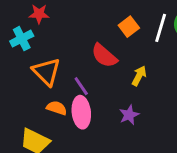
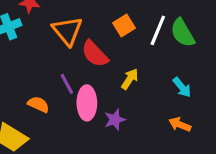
orange triangle: (46, 72) -> (67, 31), moved
pink ellipse: (81, 112) -> (87, 103), moved

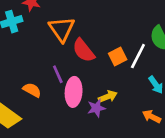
orange square: (124, 26) -> (118, 56), moved
white line: (158, 30) -> (138, 56), moved
yellow arrow: (130, 79) -> (108, 97), moved, turned 30

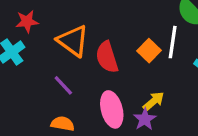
red semicircle: (84, 50) -> (107, 57), turned 40
purple line: (58, 74) -> (63, 85), moved

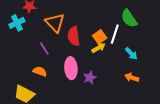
yellow arrow: (154, 101) -> (98, 48), moved

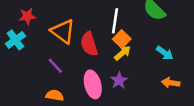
white line: (115, 34) -> (115, 21), moved
purple star: (90, 78) -> (119, 80), moved

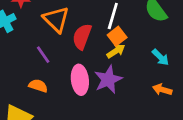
red semicircle: (89, 44) -> (82, 37), turned 30
purple star: (119, 80) -> (108, 79), size x1.5

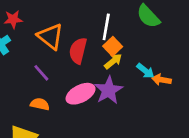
cyan arrow: (160, 57) -> (145, 71), moved
pink ellipse: (80, 80) -> (81, 94), turned 76
orange arrow: (162, 90) -> (161, 80), moved

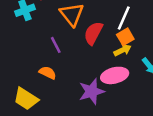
purple star: (109, 90) -> (92, 91), moved
pink ellipse: (81, 94) -> (115, 75), moved

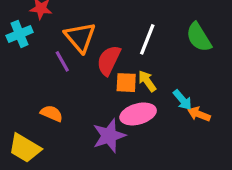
orange square: (125, 37) -> (126, 83), moved, turned 35
purple line: (56, 45) -> (62, 61), moved
yellow arrow: (122, 50) -> (147, 81), turned -98

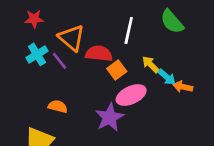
cyan cross: (20, 34) -> (37, 54), moved
red semicircle: (109, 60) -> (99, 54), turned 80
yellow arrow: (147, 81) -> (151, 65), moved
orange square: (126, 83) -> (117, 70), turned -30

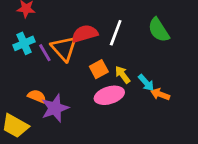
orange triangle: (71, 38) -> (64, 48), moved
red semicircle: (99, 54) -> (85, 34), moved, turned -30
yellow arrow: (151, 65) -> (123, 75), moved
purple star: (110, 117) -> (55, 108), moved

